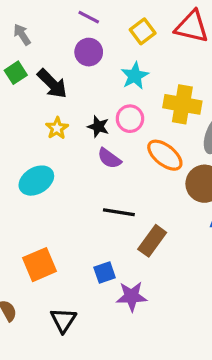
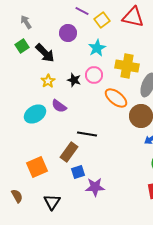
purple line: (89, 17) -> (82, 11), moved
purple semicircle: (109, 158) -> (59, 106), moved
brown rectangle: (152, 241) -> (69, 152), moved

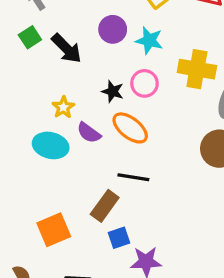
purple circle: (68, 33) -> (113, 29), moved
cyan star: (97, 48) -> (149, 40), turned -30
yellow star: (48, 81) -> (63, 107), moved
orange ellipse: (116, 98) -> (130, 128), moved
cyan ellipse: (35, 114) -> (51, 145), turned 45

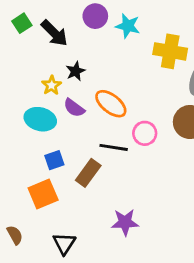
pink circle: (144, 83) -> (145, 133), moved
black star: (113, 91) -> (76, 71), moved, turned 30
blue square: (119, 238) -> (54, 160), moved

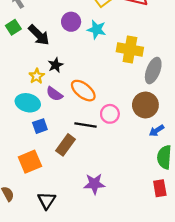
blue square: (54, 160) -> (40, 126), moved

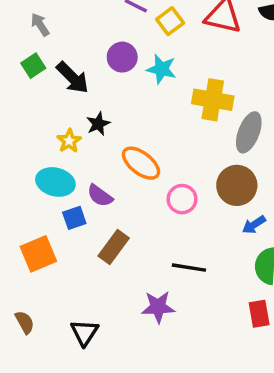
purple semicircle: (54, 94) -> (100, 196), moved
black line: (85, 125) -> (189, 268), moved
orange square: (30, 162) -> (38, 254), moved

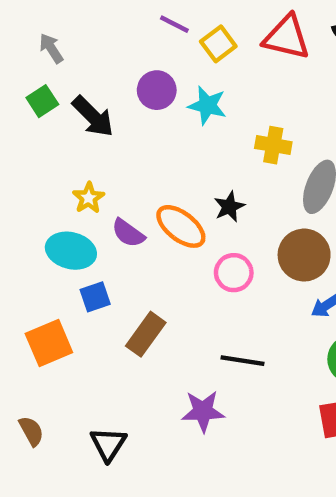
yellow cross: (213, 100) -> (273, 145), size x0.7
black star: (98, 124) -> (229, 207), moved
purple semicircle: (100, 196) -> (128, 233), moved

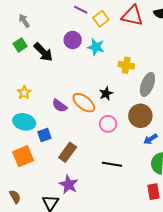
yellow star: (89, 198) -> (24, 93), moved
cyan ellipse: (71, 251) -> (24, 122), moved
purple star: (203, 411) -> (69, 185), moved, turned 30

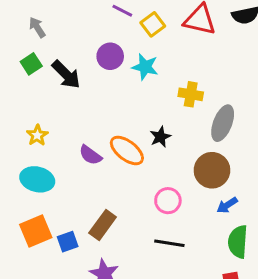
pink circle: (108, 124) -> (168, 201), moved
blue square: (44, 135) -> (68, 242), moved

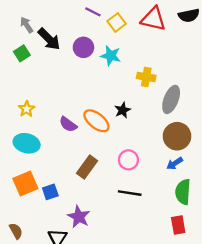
black arrow: (66, 75) -> (49, 39), moved
brown circle: (212, 170) -> (177, 136), moved
brown rectangle: (103, 225) -> (87, 167), moved

